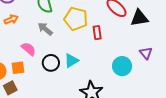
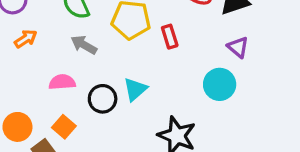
pink semicircle: (28, 49) -> (62, 82), turned -35
purple triangle: (146, 53) -> (238, 47), moved
orange square: (18, 68) -> (64, 127), moved, turned -32

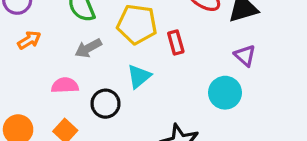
gray arrow: (84, 45) -> (88, 48), turned -60
cyan triangle: (135, 89) -> (139, 76), moved

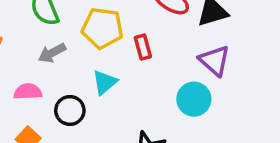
purple triangle: (245, 55) -> (215, 61), size x1.4

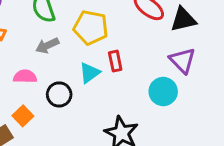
red rectangle: (143, 47) -> (115, 61), moved

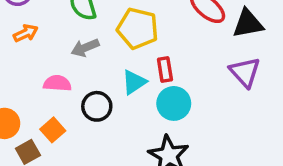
cyan circle: (163, 92) -> (174, 103), moved

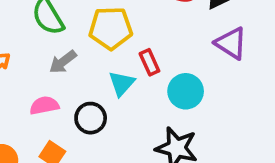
cyan circle: (174, 103) -> (186, 91), moved

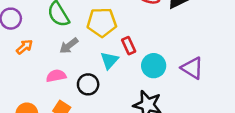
purple triangle: (231, 43) -> (192, 68), moved

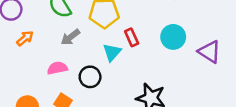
cyan circle: (154, 66) -> (173, 37), moved
purple triangle: (192, 68) -> (210, 52), moved

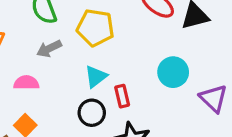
red rectangle: (132, 37) -> (122, 96), moved
black circle: (90, 77) -> (92, 113), moved

